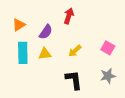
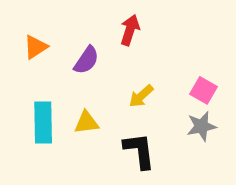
cyan rectangle: (23, 53) -> (43, 122), moved
yellow triangle: (45, 54) -> (86, 122), moved
gray star: (108, 76) -> (202, 126), moved

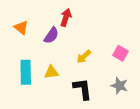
red arrow: (130, 30) -> (66, 18), moved
orange triangle: (36, 47) -> (21, 28), turned -48
gray star: (202, 126) -> (119, 86), moved, turned 30

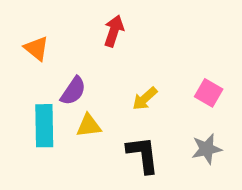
purple semicircle: (51, 35) -> (73, 91), moved
gray star: (119, 86) -> (207, 149), turned -30

